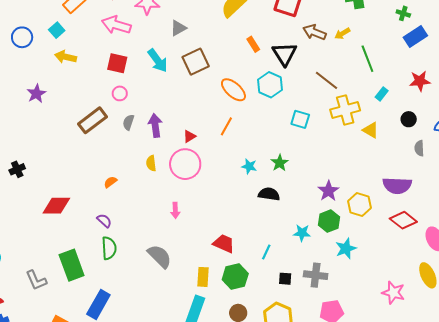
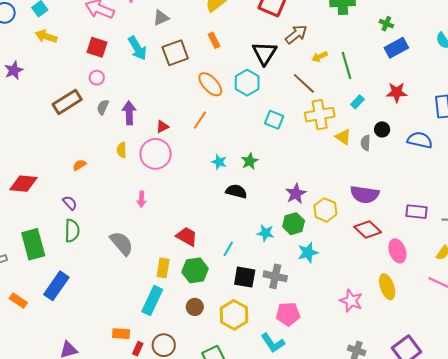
brown arrow: (314, 32) -> (296, 34), turned 115
yellow arrow: (342, 34) -> (320, 57), moved
orange rectangle: (253, 44) -> (214, 40), moved
gray semicircle: (419, 148) -> (366, 143), moved
black square: (285, 279) -> (245, 277), size x1.6

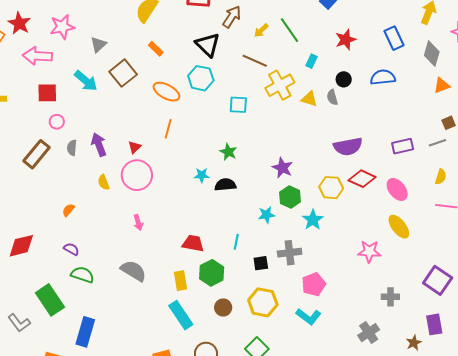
cyan star: (219, 162) -> (202, 175), moved
yellow hexagon: (325, 210) -> (331, 188), moved
green semicircle: (72, 231) -> (82, 275), turned -55
black square: (245, 277) -> (261, 263), size x0.7
cyan rectangle: (152, 301) -> (181, 315), turned -40

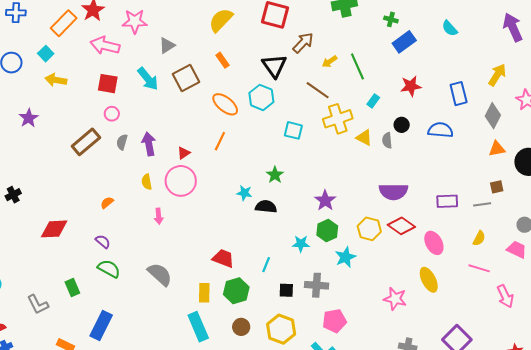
pink arrow: (138, 222) -> (159, 216), moved
green rectangle: (50, 300) -> (72, 288), size x0.6

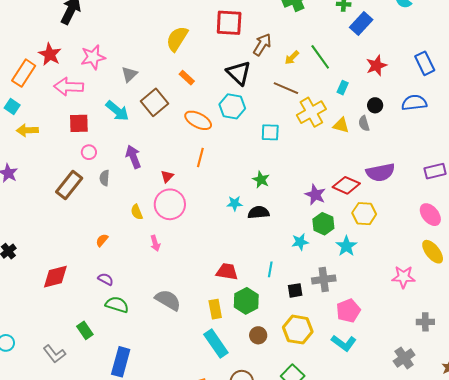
purple arrow: (149, 144) -> (133, 157), moved
red diamond: (401, 226) -> (346, 185), moved

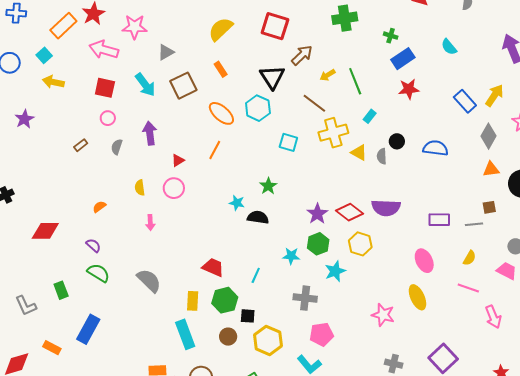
blue rectangle: (425, 63) -> (465, 101), moved, turned -30
red star: (376, 66) -> (409, 89), moved
brown rectangle: (69, 185) -> (81, 145), size x0.5
pink circle: (170, 204) -> (174, 188), size x0.7
black square: (295, 290) -> (248, 316), moved

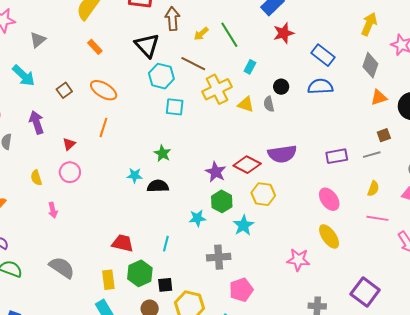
brown arrow: (302, 55) -> (172, 19), turned -40
brown square: (183, 86) -> (64, 90), moved, size x0.6
blue rectangle: (465, 101) -> (323, 55), moved
cyan hexagon: (258, 108) -> (161, 76), moved

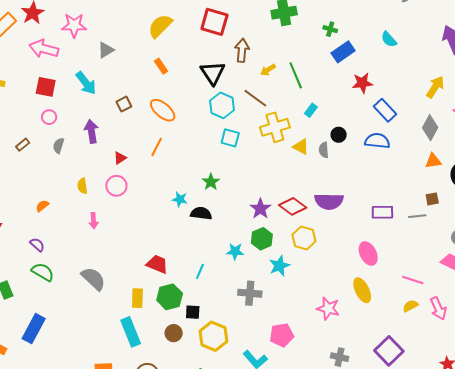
red star: (284, 33) -> (362, 83), moved
yellow semicircle: (373, 189) -> (410, 306), moved, turned -147
pink pentagon: (241, 290) -> (282, 335), moved

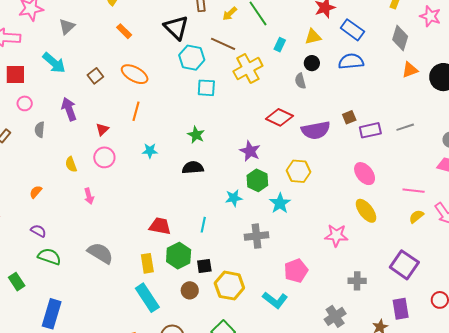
yellow triangle: (301, 147) -> (313, 37), moved, turned -30
cyan star: (180, 199) -> (150, 151), moved
brown square: (432, 199) -> (349, 117), moved
red diamond: (293, 206) -> (279, 117), moved

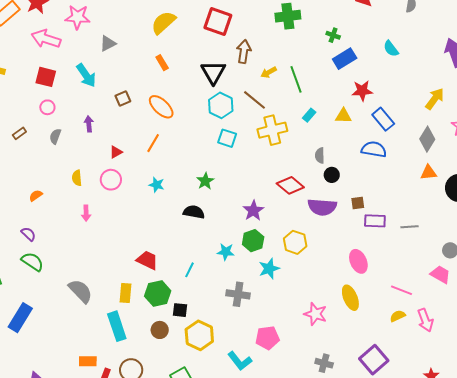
black circle: (312, 63) -> (332, 175), moved
purple arrow: (69, 109) -> (89, 124), size x0.7
gray semicircle: (100, 253) -> (80, 291), moved

